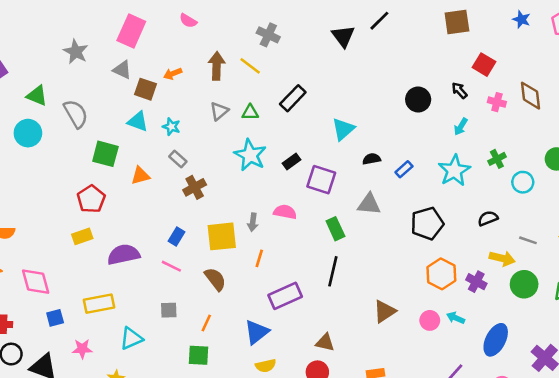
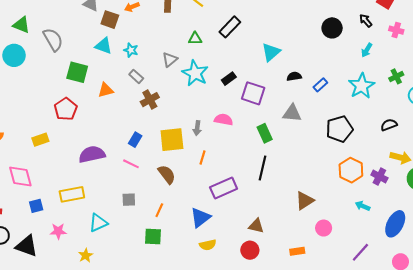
gray triangle: (219, 111) -> (170, 60), moved
yellow rectangle: (82, 236) -> (40, 140), moved
pink circle: (430, 320) -> (324, 228), moved

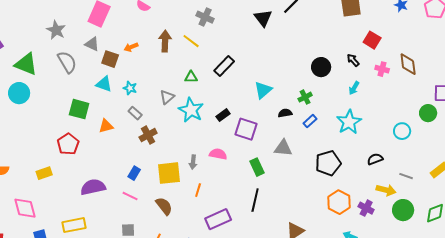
green triangle: (21, 25) -> (26, 64), size x1.4
gray semicircle: (53, 40) -> (67, 62), moved
green cross: (396, 76) -> (305, 97), moved

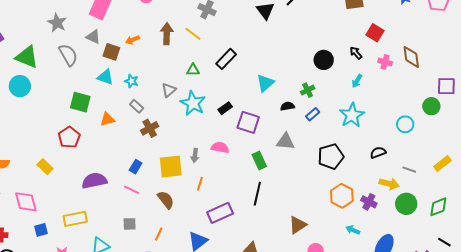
yellow rectangle: (44, 173) -> (45, 167), turned 63

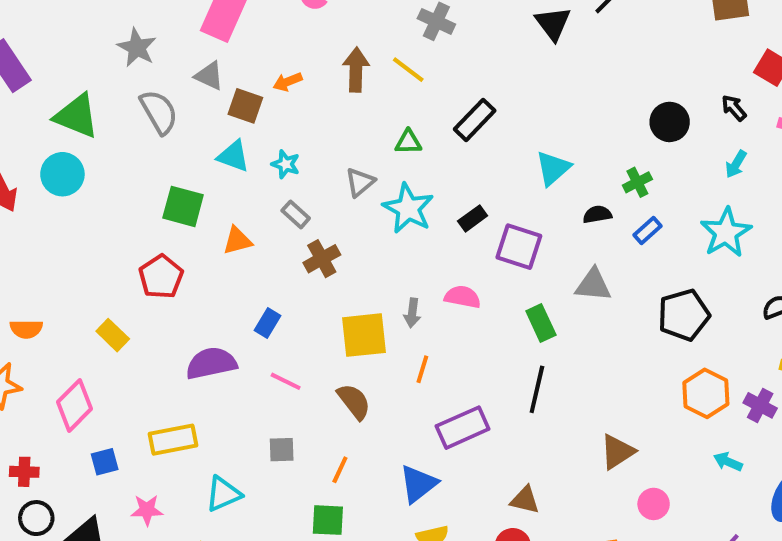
blue rectangle: (136, 167) -> (268, 323), moved
pink diamond: (26, 202) -> (74, 405), turned 60

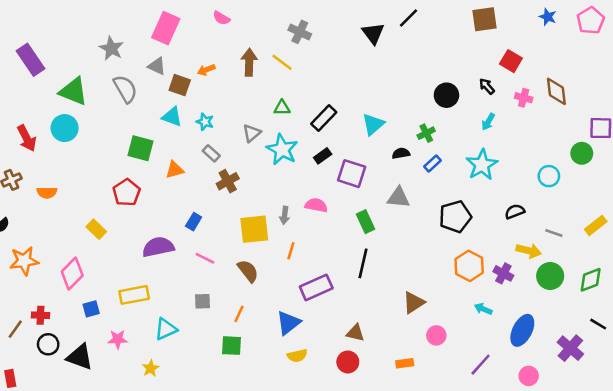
black rectangle: (475, 120) -> (324, 118), moved
orange semicircle: (26, 329) -> (47, 193), moved

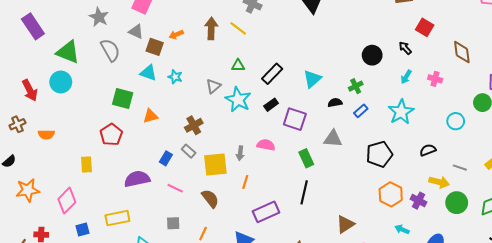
pink cross: (524, 98) -> (435, 79), moved
gray rectangle: (211, 153) -> (189, 151), moved
yellow rectangle: (96, 229) -> (87, 164), turned 42

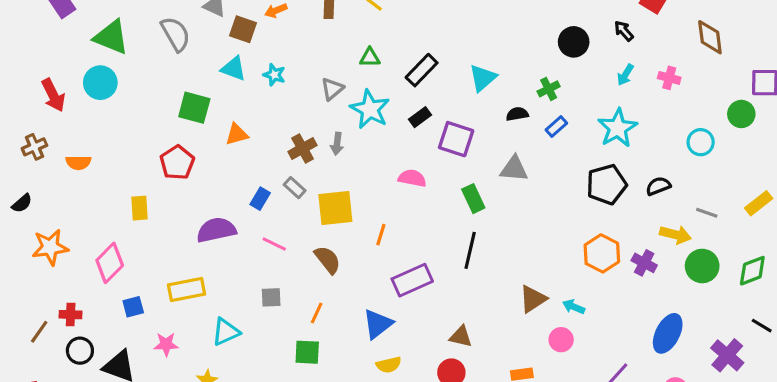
gray arrow: (240, 153) -> (337, 144), moved
black pentagon: (379, 154) -> (607, 184), moved
cyan arrow: (402, 229) -> (574, 307), moved

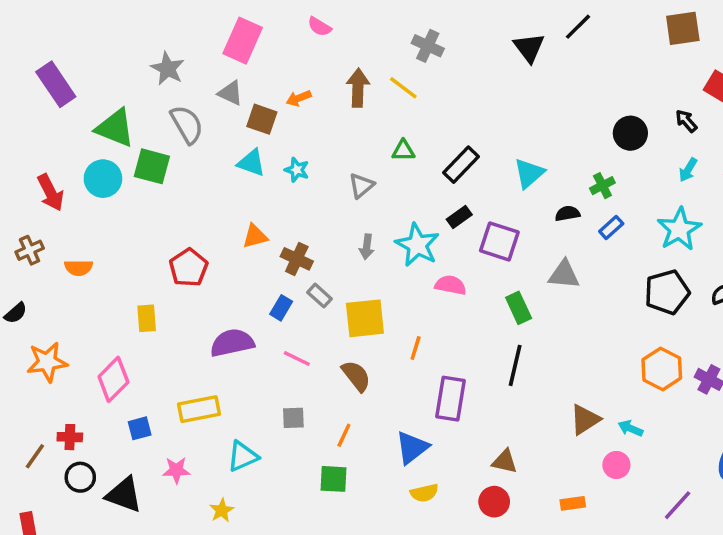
green square: (194, 108) -> (152, 166), moved
cyan star: (370, 109) -> (417, 245), moved
brown cross: (302, 148) -> (297, 259), moved, turned -36
purple rectangle: (412, 280) -> (450, 399), turned -57

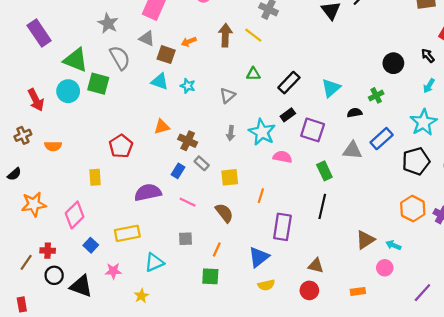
blue rectangle: (611, 227) -> (382, 139), moved, size x1.5
yellow square: (365, 318) -> (230, 177), size x0.7
blue square: (140, 428) -> (91, 245), turned -32

